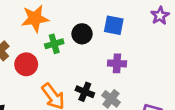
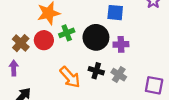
black circle: (82, 34) -> (96, 37), moved, size x1.5
red circle: (26, 64) -> (44, 40), moved

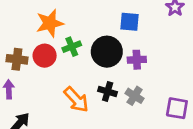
brown cross: (21, 43) -> (17, 59), turned -35

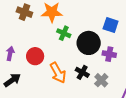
green cross: (72, 47) -> (64, 33), turned 32
red circle: (45, 56) -> (35, 56), moved
brown cross: (17, 59) -> (24, 12), moved

